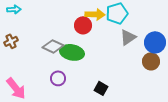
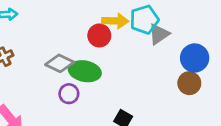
gray triangle: (128, 37) -> (159, 34), moved
purple circle: (58, 78) -> (69, 94), moved

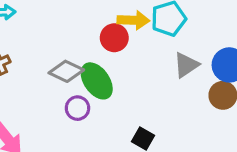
gray triangle: (159, 34) -> (186, 65), moved
green ellipse: (85, 71) -> (97, 81), turned 44

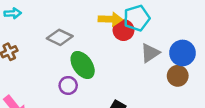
red circle: (114, 38) -> (124, 30), moved
gray diamond: (66, 71) -> (60, 37), moved

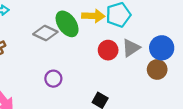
red circle: (124, 30) -> (108, 50), moved
green ellipse: (83, 65) -> (67, 24), moved

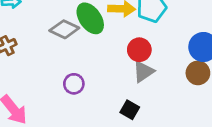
gray triangle: (131, 48) -> (143, 72), moved

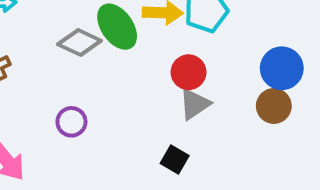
purple circle: (74, 84) -> (71, 122), moved

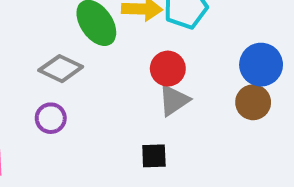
gray diamond: (79, 42) -> (61, 69), moved
black square: (175, 160) -> (154, 156), turned -32

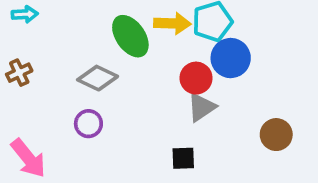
blue circle: (261, 65) -> (231, 58), moved
brown circle: (253, 102) -> (276, 135), moved

